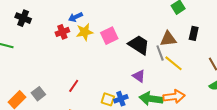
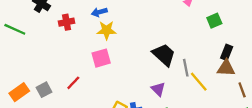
red cross: (62, 32) -> (67, 22), moved
pink square: (109, 36) -> (101, 58), moved
brown triangle: (168, 39) -> (226, 68), moved
red line: (74, 86) -> (73, 83), moved

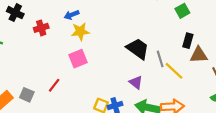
black rectangle: (227, 52) -> (188, 41), moved
gray square: (44, 90) -> (27, 95), turned -32

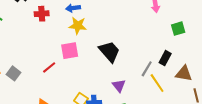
black rectangle: (188, 41) -> (165, 58), moved
black trapezoid: (138, 49) -> (109, 52), moved
gray line: (160, 59) -> (147, 69), turned 35
red line: (54, 85) -> (49, 67), moved

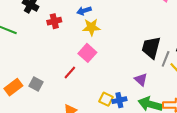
pink square: (70, 51) -> (87, 53), turned -30
black trapezoid: (109, 52) -> (151, 48), moved, turned -115

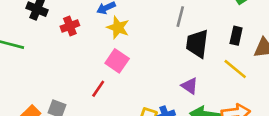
yellow star: (91, 27) -> (118, 28), turned 30
gray line: (166, 59) -> (180, 17), moved

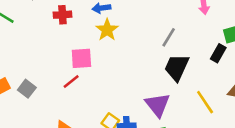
black rectangle: (236, 36) -> (218, 53), moved
pink square: (117, 61) -> (81, 58), moved, turned 35
purple triangle: (190, 86) -> (158, 105), size x1.5

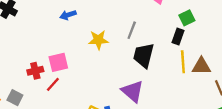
red cross: (62, 15) -> (35, 71), moved
yellow star: (107, 30) -> (98, 40), moved, turned -30
yellow line: (205, 102) -> (183, 62), moved, turned 40

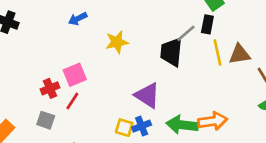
gray line: (132, 30) -> (186, 33), moved, turned 36
purple triangle: (133, 91) -> (147, 95), moved
gray square: (15, 98) -> (46, 120), moved

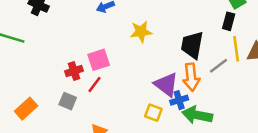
gray line: (186, 33) -> (218, 66), moved
orange arrow: (213, 121) -> (191, 77), moved, turned 88
blue cross: (142, 126) -> (179, 100), moved
yellow square: (124, 128) -> (153, 113), moved

